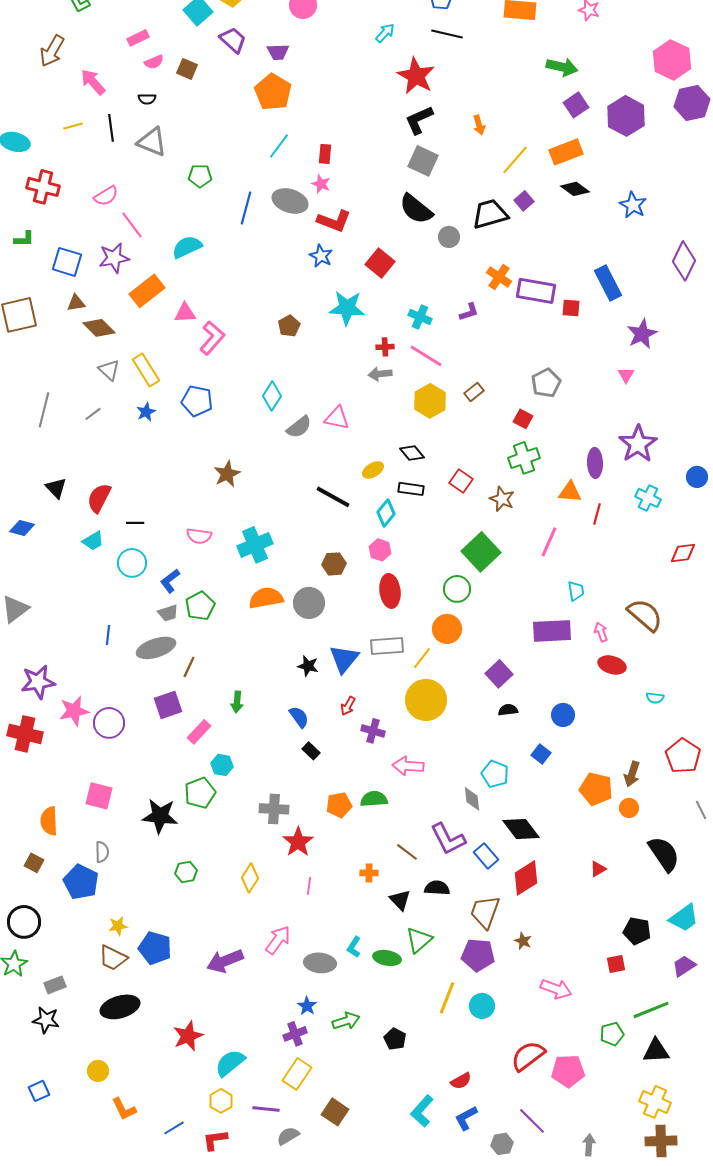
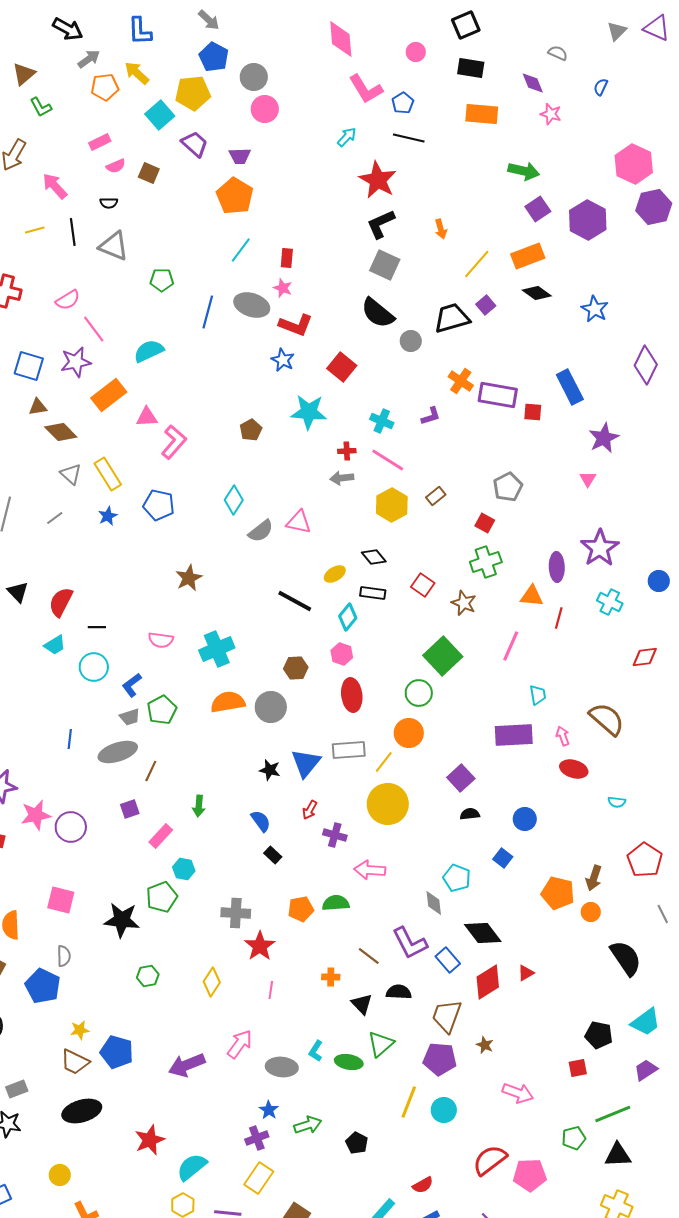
purple square: (168, 705) -> (130, 809), size x0.7
red triangle: (598, 869) -> (526, 973), moved

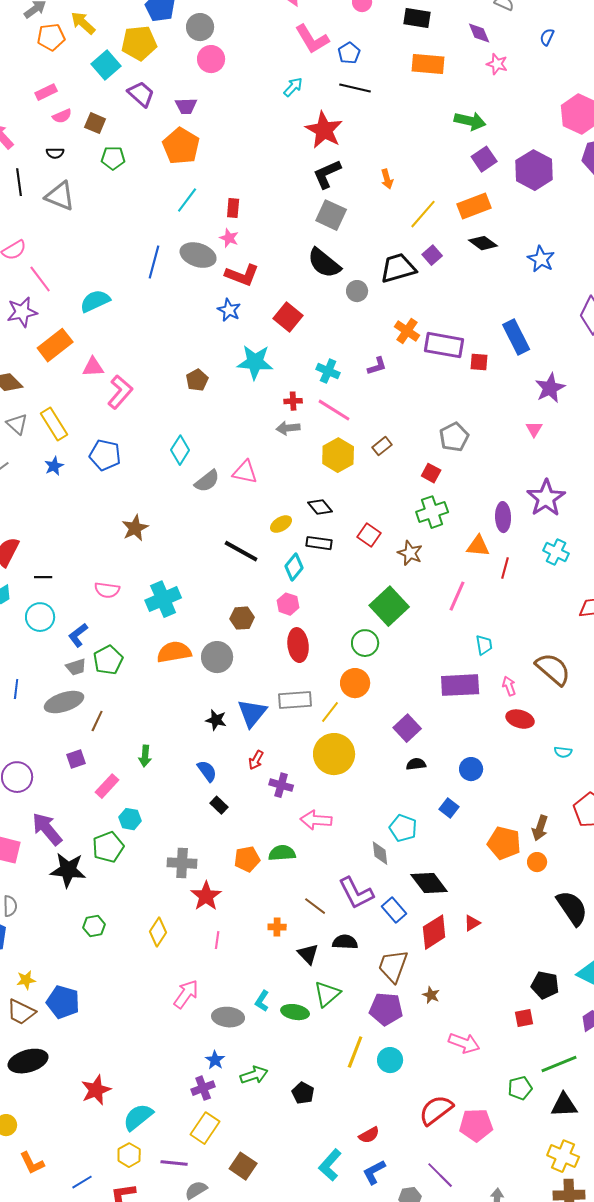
green pentagon: (162, 280) -> (113, 158), moved
purple arrow: (187, 1065) -> (47, 829), moved, turned 72

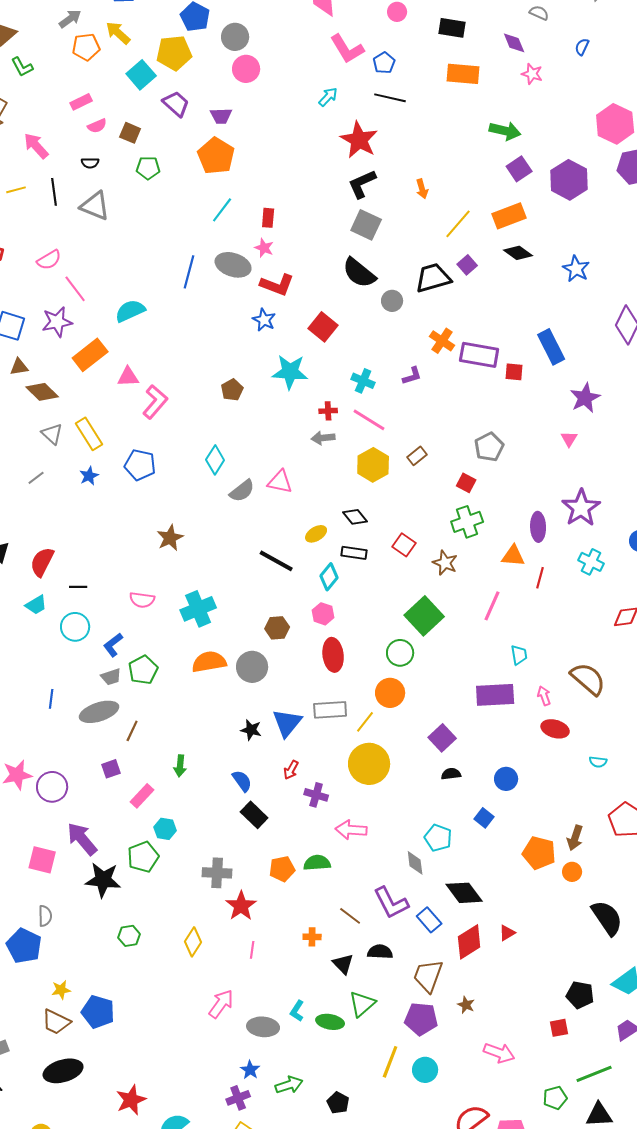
black rectangle: (219, 805) -> (254, 815), size x1.5

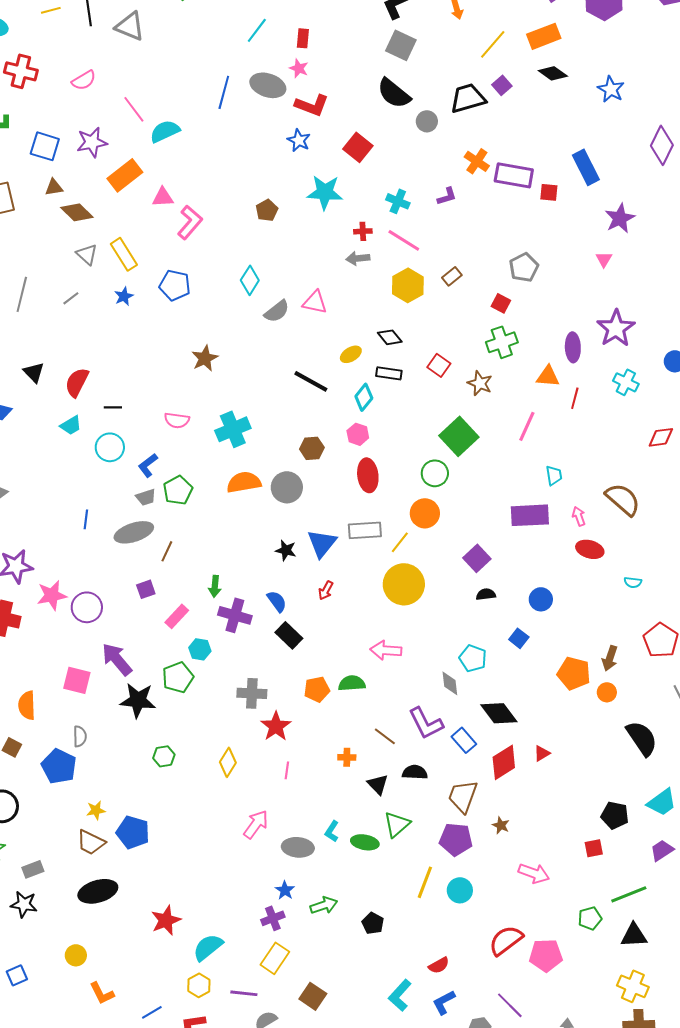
pink line: (75, 289) -> (134, 109), moved
purple cross: (316, 795) -> (235, 615), moved, size x1.4

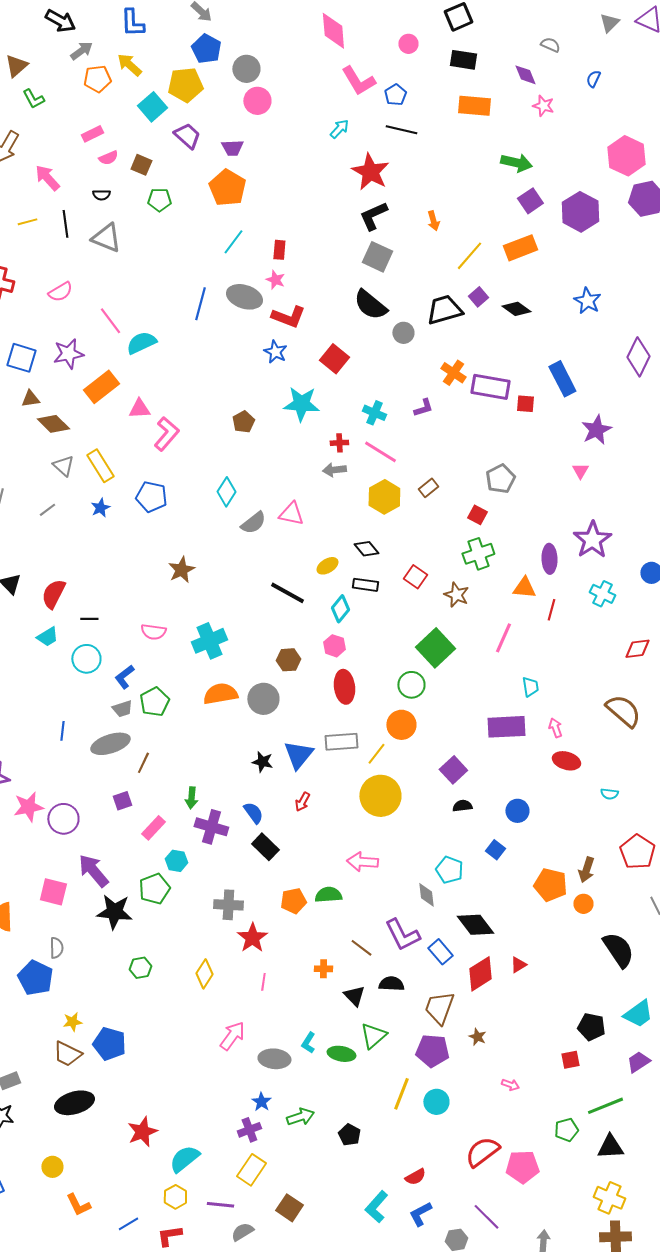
black diamond: (553, 73) -> (516, 309), moved
brown semicircle: (623, 499) -> (623, 711), moved
pink arrow: (534, 873) -> (510, 1085), size x0.6

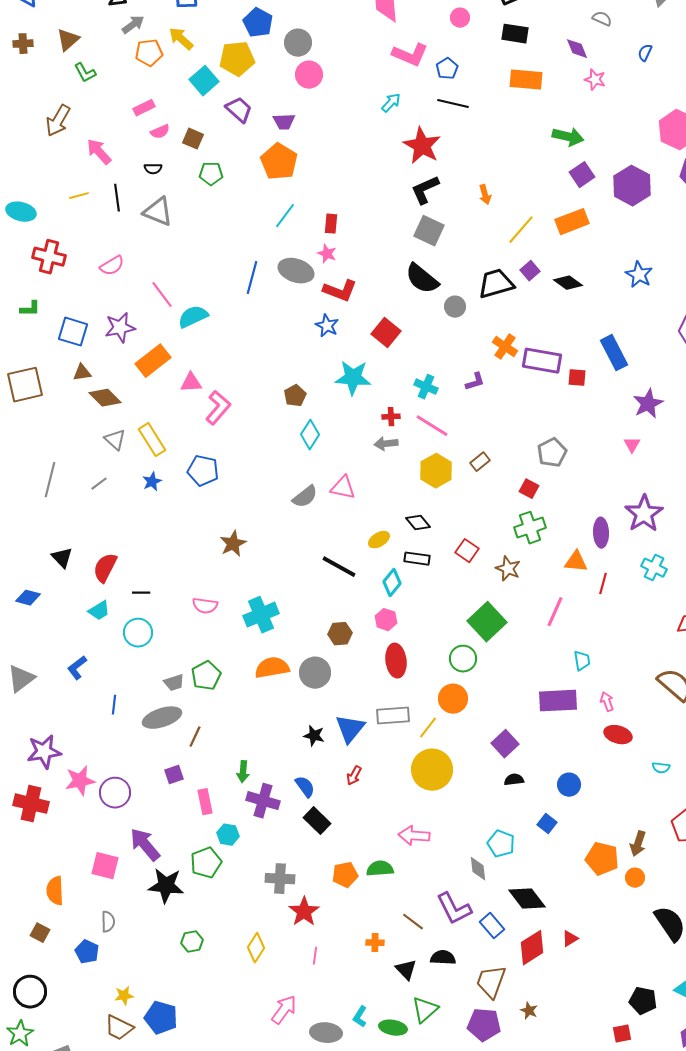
pink L-shape: (358, 81) -> (410, 55), turned -36
cyan diamond: (226, 492) -> (310, 435), moved
blue L-shape: (124, 677) -> (77, 668), moved
pink rectangle: (153, 828) -> (205, 802), turned -55
blue pentagon: (35, 978) -> (87, 952), size x0.7

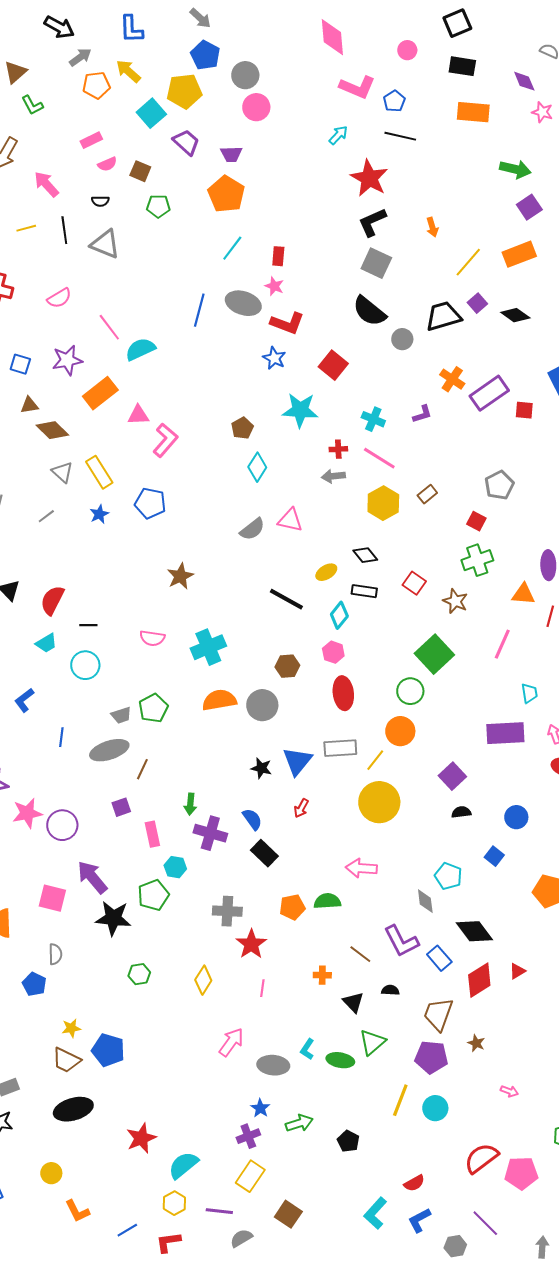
blue square: (73, 332) -> (20, 364), size x0.7
purple rectangle: (542, 361) -> (489, 393), turned -45
black semicircle: (443, 958) -> (390, 990), size x0.7

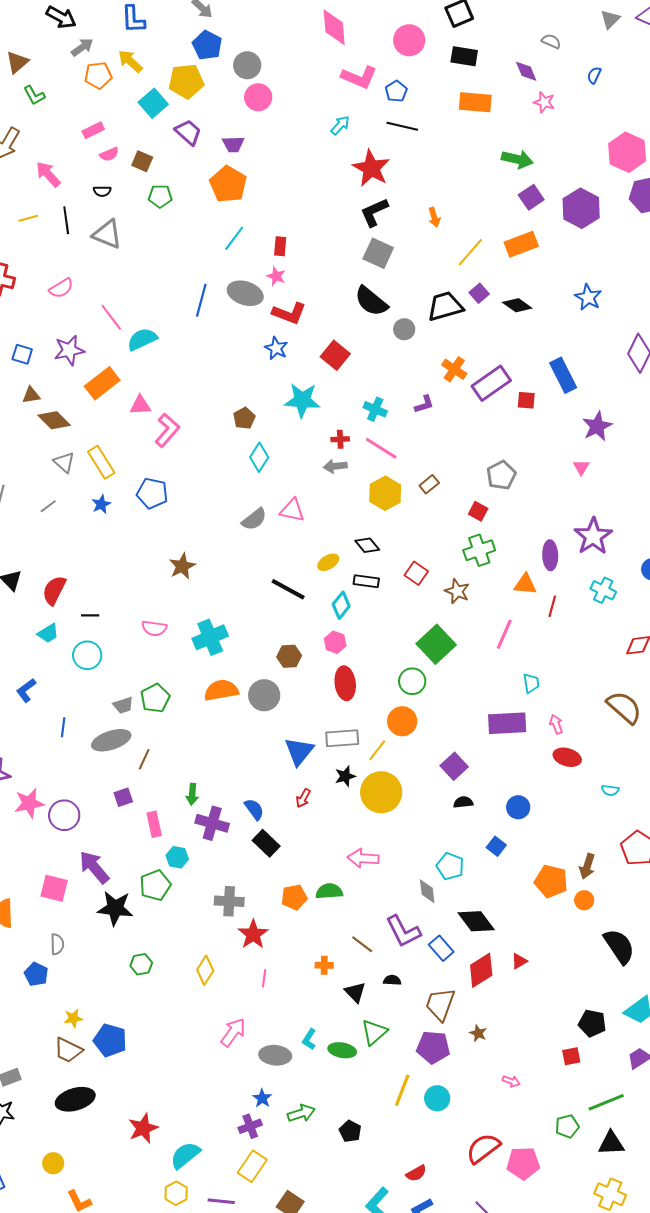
pink circle: (407, 50) -> (409, 40), size x1.6
black star: (261, 768) -> (345, 776), moved, turned -30

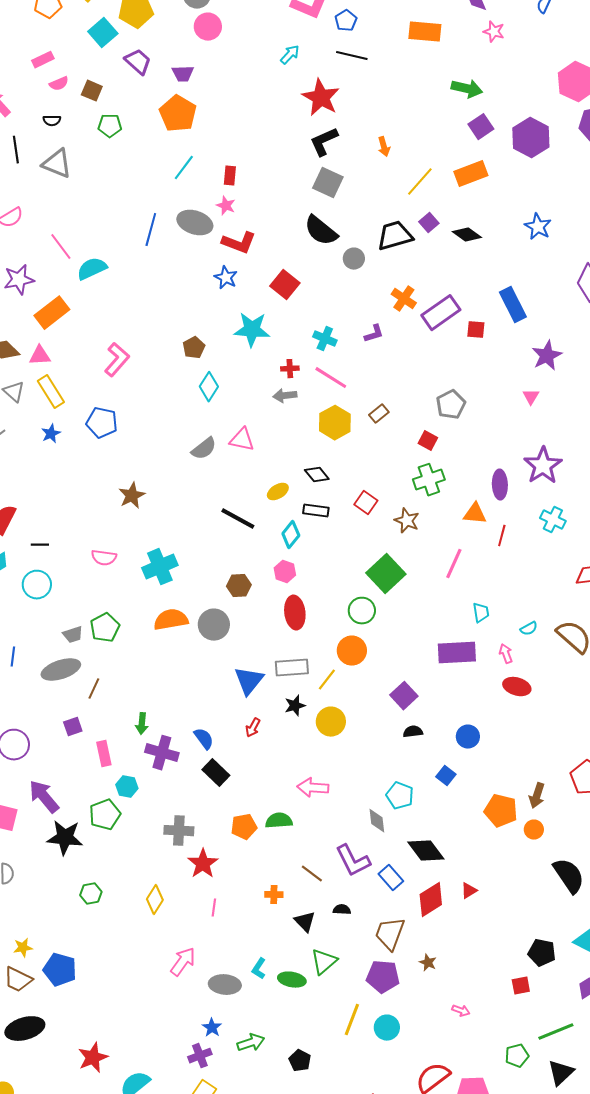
pink triangle: (140, 405) -> (40, 356), moved
cyan semicircle: (610, 790) -> (529, 629), moved, turned -36
yellow circle: (381, 792) -> (331, 722), size x0.7
black triangle: (611, 1143) -> (561, 1073), turned -40

